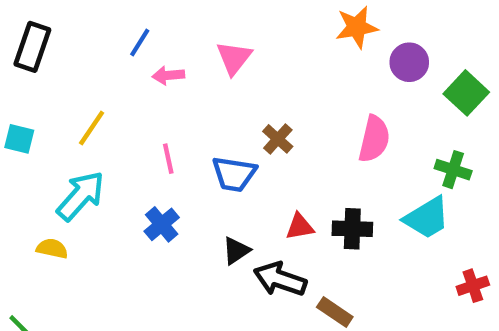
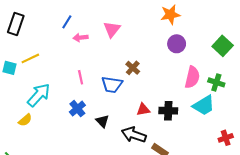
purple circle: (409, 62) -> (177, 44), moved
yellow line: (92, 128) -> (30, 58), moved, turned 30
pink semicircle: (374, 139) -> (192, 77), moved
yellow semicircle: (52, 248) -> (25, 120), turned 128
black triangle: (236, 251) -> (102, 121), moved, turned -40

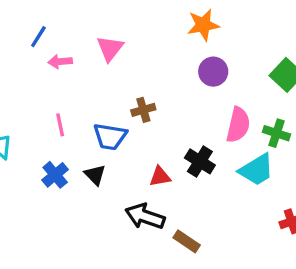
brown cross: (133, 68) -> (143, 110), turned 32
black cross: (168, 111) -> (200, 161), moved, turned 30
black triangle: (102, 121) -> (95, 175), moved

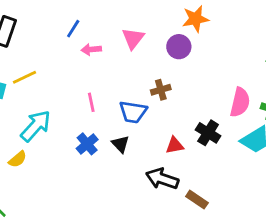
orange star: (203, 25) -> (196, 19), moved
purple circle: (213, 72) -> (179, 47), moved

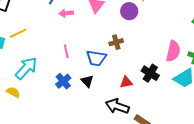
yellow semicircle: (18, 159) -> (13, 92), turned -112

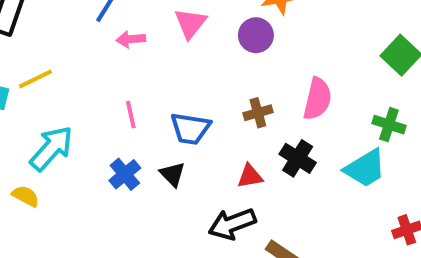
brown cross: (116, 42) -> (258, 113), moved
pink semicircle: (173, 51) -> (317, 99), moved
black arrow: (117, 106) -> (232, 224), turned -40

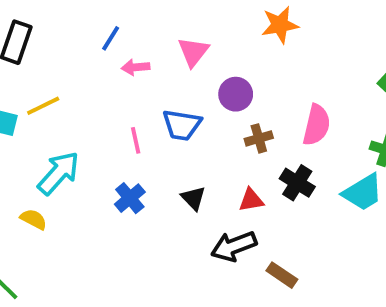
purple circle: (256, 35) -> (236, 94), moved
blue trapezoid: (190, 129) -> (182, 125), moved
black triangle: (173, 174) -> (193, 198), moved

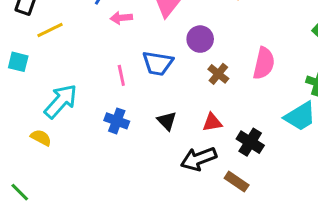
yellow line: (43, 106) -> (50, 30), moved
brown cross: (259, 138) -> (218, 74), turned -35
black cross: (297, 183) -> (250, 142), moved
blue cross: (130, 198) -> (117, 121), turned -30

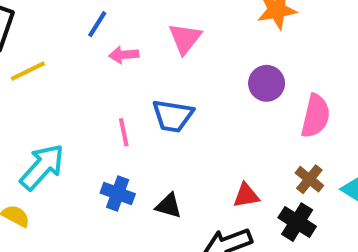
purple circle: (200, 39) -> (267, 83), moved
brown cross: (218, 74) -> (309, 179), moved
black triangle: (167, 121) -> (169, 206), moved, turned -30

